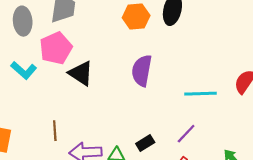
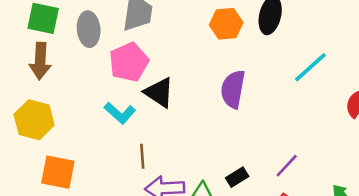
cyan L-shape: (24, 70) -> (120, 113), moved
cyan line: (201, 94) -> (310, 67), moved, turned -40
brown line: (55, 131) -> (142, 156), moved

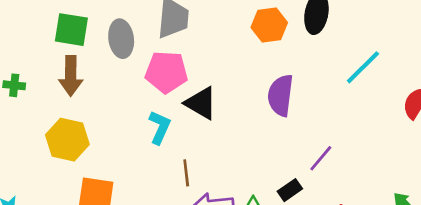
pink pentagon: (129, 62) -> (166, 72), turned 30
cyan L-shape: (120, 113) -> (160, 127), turned -104
purple line: (287, 166) -> (321, 158), moved

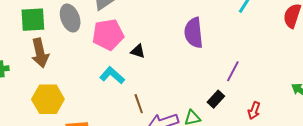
black triangle: (201, 103) -> (138, 51), size x0.6
cyan L-shape: (160, 127) -> (112, 75), turned -60

